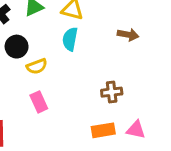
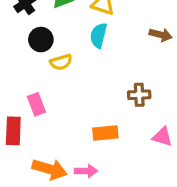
pink rectangle: (39, 102) -> (36, 104), moved
orange rectangle: (103, 130) -> (105, 133), moved

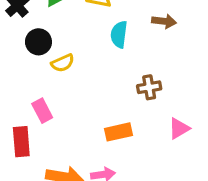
cyan semicircle: (99, 35) -> (119, 34), moved
pink triangle: (162, 137) -> (179, 128), turned -40

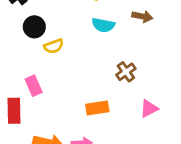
cyan semicircle: (119, 34) -> (103, 25), turned -90
brown cross: (149, 87) -> (126, 72), turned -30

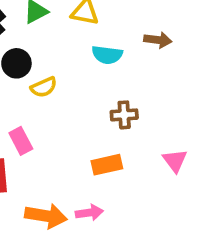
brown cross: (126, 72) -> (124, 115), moved, turned 36
pink triangle: (149, 109) -> (175, 161), turned -36

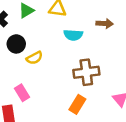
brown cross: (124, 115) -> (86, 72), size x1.5
orange rectangle: (107, 165) -> (77, 104), turned -42

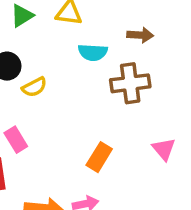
brown cross: (86, 72) -> (130, 83), moved

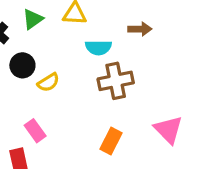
brown cross: (130, 83) -> (116, 81), moved
pink triangle: (164, 149) -> (168, 130), size x1.4

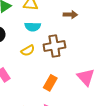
cyan semicircle: (98, 48) -> (33, 27), moved
yellow semicircle: (48, 82) -> (28, 51), moved

